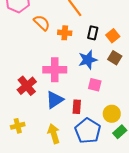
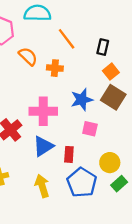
black rectangle: (93, 33) -> (103, 47), moved
brown square: (115, 58) -> (113, 97), size x1.5

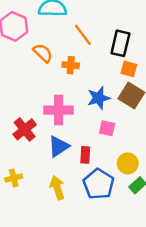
black rectangle: (103, 47) -> (120, 43), size x1.5
orange square: (111, 72) -> (129, 69), turned -35

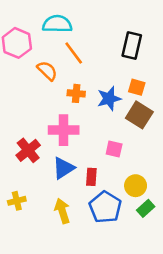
orange line: (83, 35) -> (74, 53), moved
black rectangle: (120, 43) -> (132, 45), moved
orange cross: (71, 65) -> (76, 93), moved
blue star: (99, 98) -> (109, 99), moved

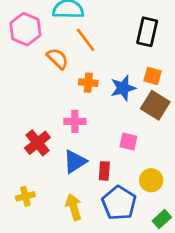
pink cross: (64, 130) -> (75, 121), size x0.7
green rectangle: (146, 208) -> (162, 219), moved

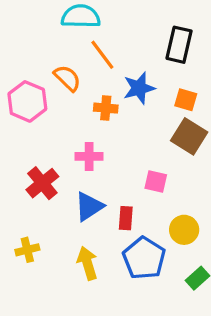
pink hexagon: (25, 29) -> (27, 101), moved
blue star: (123, 88) -> (139, 88), moved

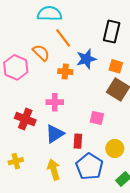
red cross: (42, 183) -> (25, 119), turned -30

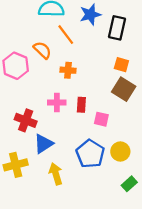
blue star: (86, 59) -> (90, 14), moved
blue triangle: (55, 134) -> (43, 144), moved
red rectangle: (78, 141) -> (81, 105), moved
yellow cross: (16, 161) -> (16, 165), size x1.5
blue pentagon: (90, 166) -> (90, 154), moved

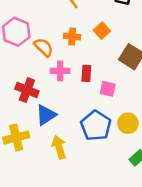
orange semicircle: (42, 50) -> (44, 47), moved
orange square: (121, 65) -> (102, 31), moved, turned 32

